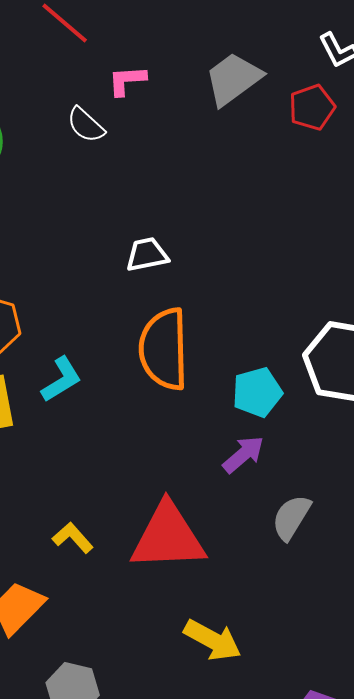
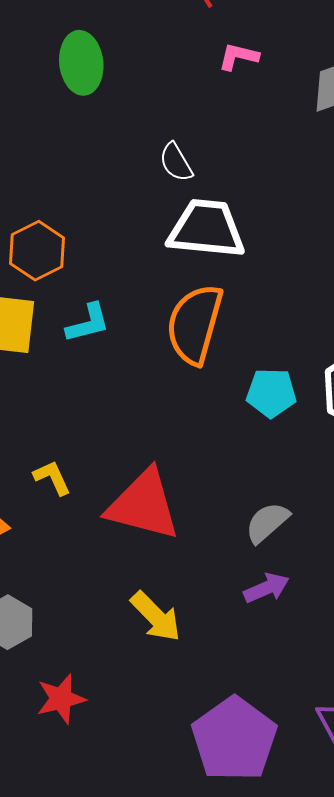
white semicircle: (86, 125) -> (176, 162), moved
white trapezoid: (147, 255) -> (206, 229), size x1.8
purple arrow: (243, 454) -> (266, 588), moved

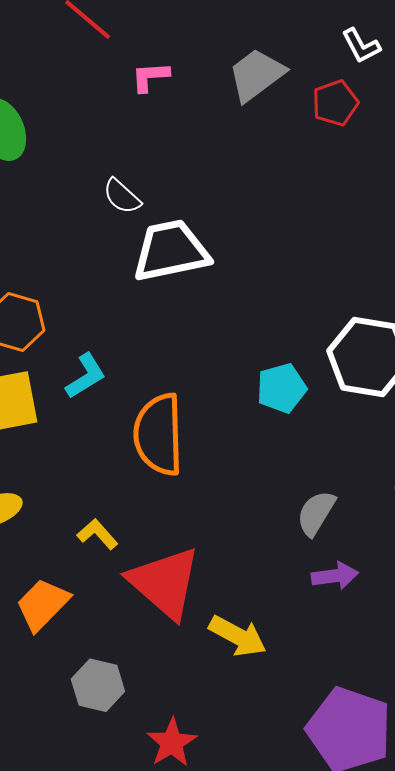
orange semicircle: (195, 324) -> (159, 434), moved
red triangle: (143, 505) -> (165, 583), moved, turned 44
purple arrow: (266, 588) -> (335, 576), turned 33

